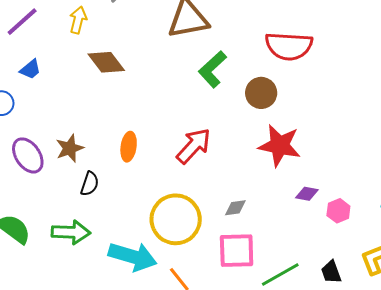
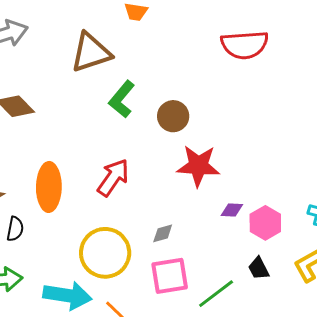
red semicircle: (289, 46) -> (245, 45), moved
orange ellipse: (129, 147) -> (49, 187), size x1.6
pink hexagon: (338, 211) -> (265, 223), size x1.4
black trapezoid: (331, 272) -> (259, 268), moved

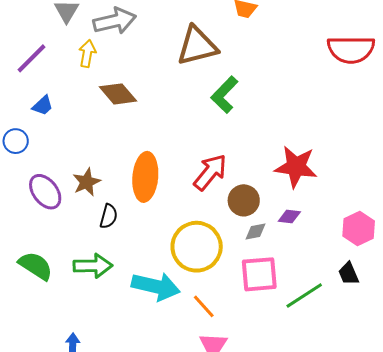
brown circle: (173, 116) -> (244, 200), moved
purple diamond: (232, 210) -> (289, 217), moved

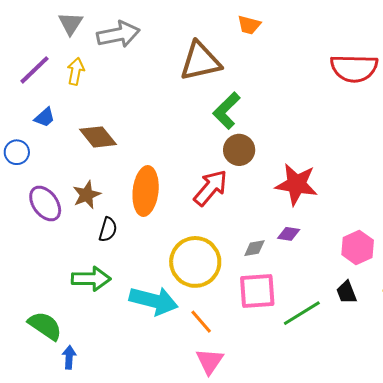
yellow arrow: (87, 53) -> (76, 71), moved
brown diamond: (118, 94) -> (98, 137), moved
brown circle: (244, 200) -> (239, 150), moved
green semicircle: (36, 266) -> (45, 326), moved

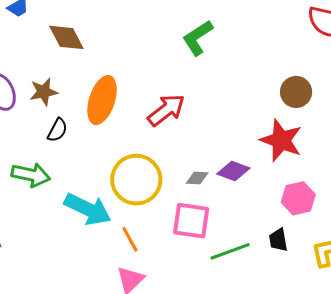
brown circle: (239, 150) -> (296, 92), moved
red star: (296, 184) -> (281, 140), moved
purple diamond: (289, 234) -> (233, 171), size x1.4

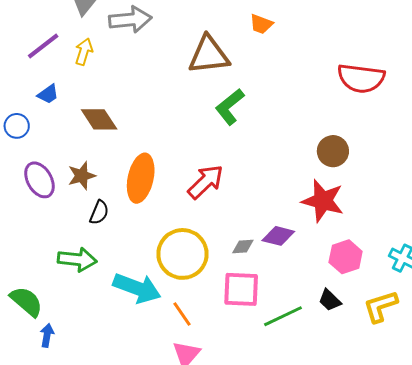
black trapezoid: (278, 240) -> (330, 300), turned -30

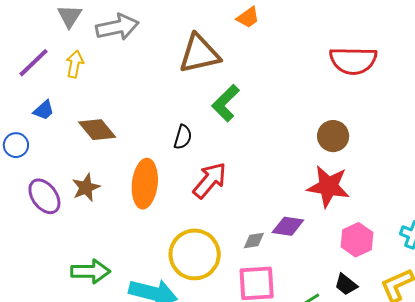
orange trapezoid: (261, 24) -> (248, 17), turned -50
black semicircle: (99, 212) -> (183, 137), moved

